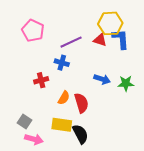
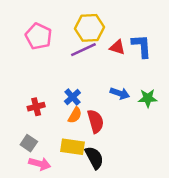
yellow hexagon: (110, 23) -> (89, 28), moved
blue cross: (62, 63) -> (72, 97), moved, turned 32
red cross: (41, 80) -> (36, 107), moved

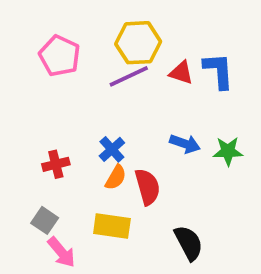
black semicircle: (94, 158) -> (189, 243), moved
pink arrow: (40, 164) -> (61, 252), turned 35

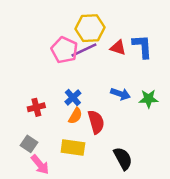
pink pentagon: (60, 56) -> (64, 50), moved

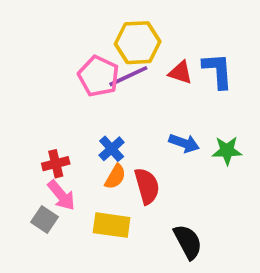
pink arrow: (40, 165) -> (61, 195), moved

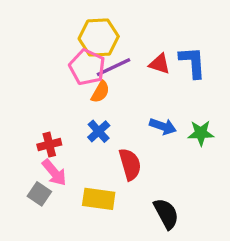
yellow hexagon: (138, 43) -> (99, 37), moved
orange semicircle: (115, 177) -> (100, 92), moved

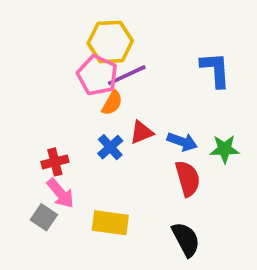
red triangle: (160, 64) -> (142, 132), moved, turned -40
red semicircle: (130, 164) -> (188, 179), moved

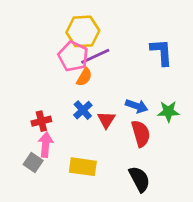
red triangle: (142, 132) -> (106, 120), moved, turned -36
pink arrow: (60, 193) -> (46, 145), turned -135

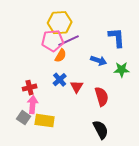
pink pentagon: (73, 56) -> (53, 41), turned -30
blue arrow: (137, 106) -> (99, 61), moved
green star: (168, 111) -> (122, 70), moved
yellow rectangle: (83, 167) -> (45, 121), moved

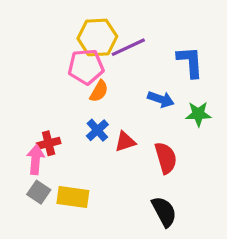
purple line: (69, 41) -> (128, 47), moved
red triangle: (77, 87) -> (125, 142), turned 40
pink arrow: (33, 105) -> (35, 160), moved

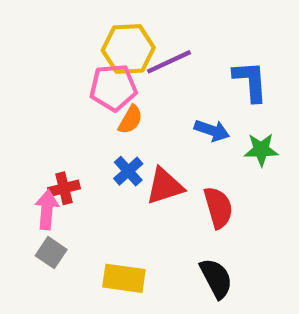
red triangle: (125, 142) -> (165, 186), size x1.4
yellow rectangle: (73, 197) -> (124, 278), moved

